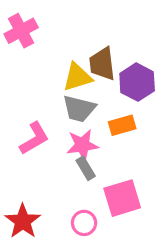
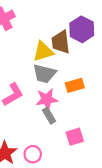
purple hexagon: (137, 82) -> (82, 29), moved
pink square: (122, 198) -> (75, 137), size x0.7
pink circle: (84, 223) -> (33, 154), moved

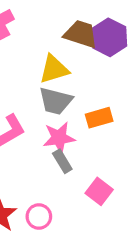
brown trapezoid: (61, 42) -> (81, 34), moved, turned 115
pink square: (75, 137) -> (99, 191), turned -36

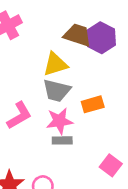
gray rectangle: (62, 161) -> (62, 140), turned -60
pink square: (99, 191) -> (111, 165), moved

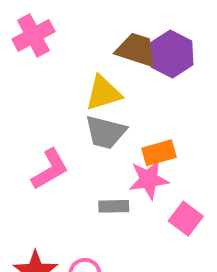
pink star: (59, 121) -> (149, 180), moved
pink square: (111, 165) -> (186, 219), moved

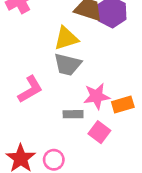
orange rectangle: (159, 153) -> (123, 105), moved
pink square: (186, 219) -> (99, 132), moved

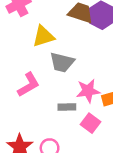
yellow triangle: (66, 38) -> (43, 36), moved

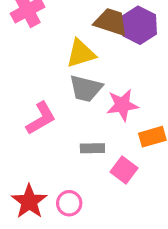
yellow triangle: (43, 36) -> (81, 53), moved
pink star: (88, 91) -> (122, 105), moved

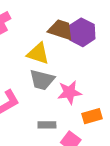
yellow triangle: (81, 53) -> (38, 54), turned 35

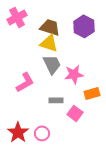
brown trapezoid: (61, 30) -> (50, 27), moved
gray trapezoid: (42, 80) -> (52, 64), turned -130

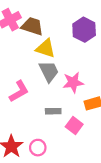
brown trapezoid: (50, 27) -> (32, 26), moved

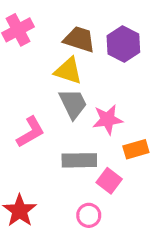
brown trapezoid: (32, 26) -> (79, 39), moved
gray rectangle: (53, 111) -> (79, 160), size x1.5
pink circle: (38, 148) -> (89, 215), moved

